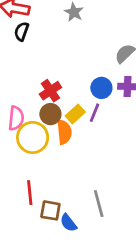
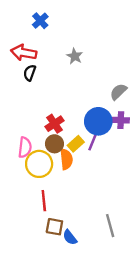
blue circle: (101, 88) -> (98, 121), size x1.5
red line: (30, 193) -> (44, 201), moved
gray line: (99, 204) -> (110, 226), moved

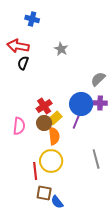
blue cross: (40, 21) -> (32, 19), turned -32
yellow rectangle: (76, 144) -> (55, 118), moved
yellow circle: (39, 164) -> (51, 161), moved
gray line: (110, 226) -> (96, 159), moved

